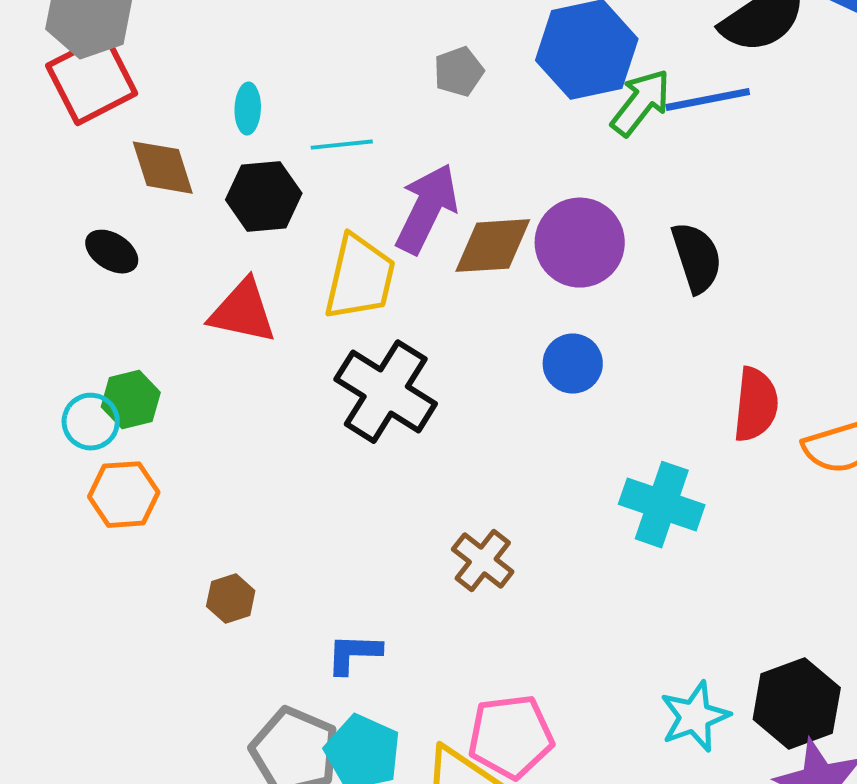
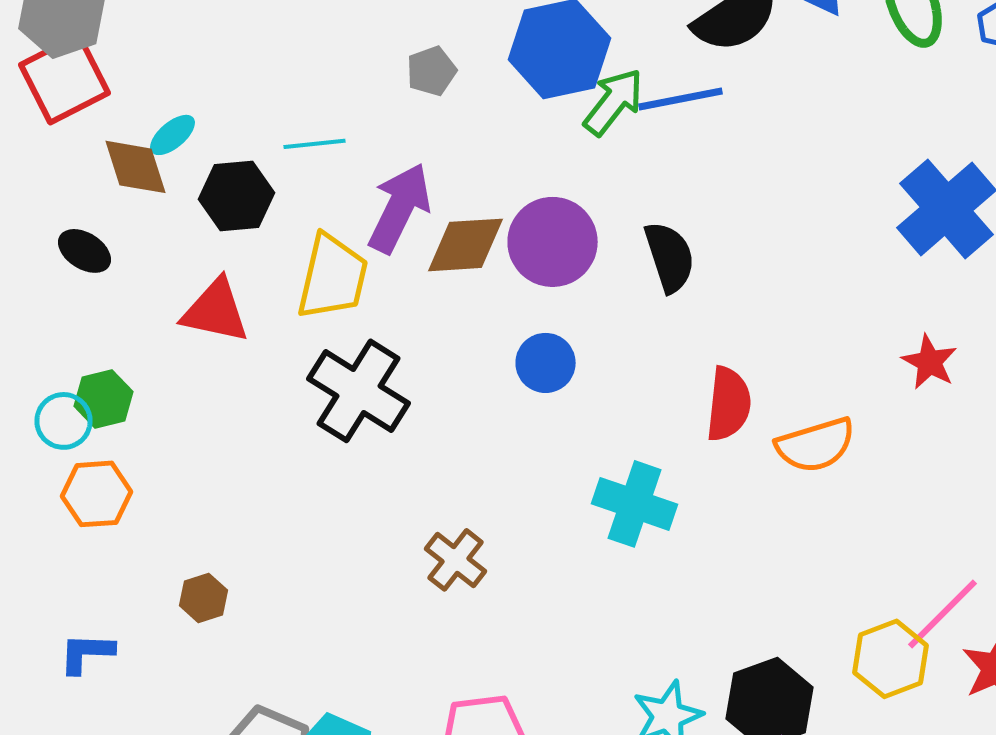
cyan ellipse: (248, 109) -> (172, 135), moved, turned 48
blue L-shape: (354, 654) -> (86, 653), moved

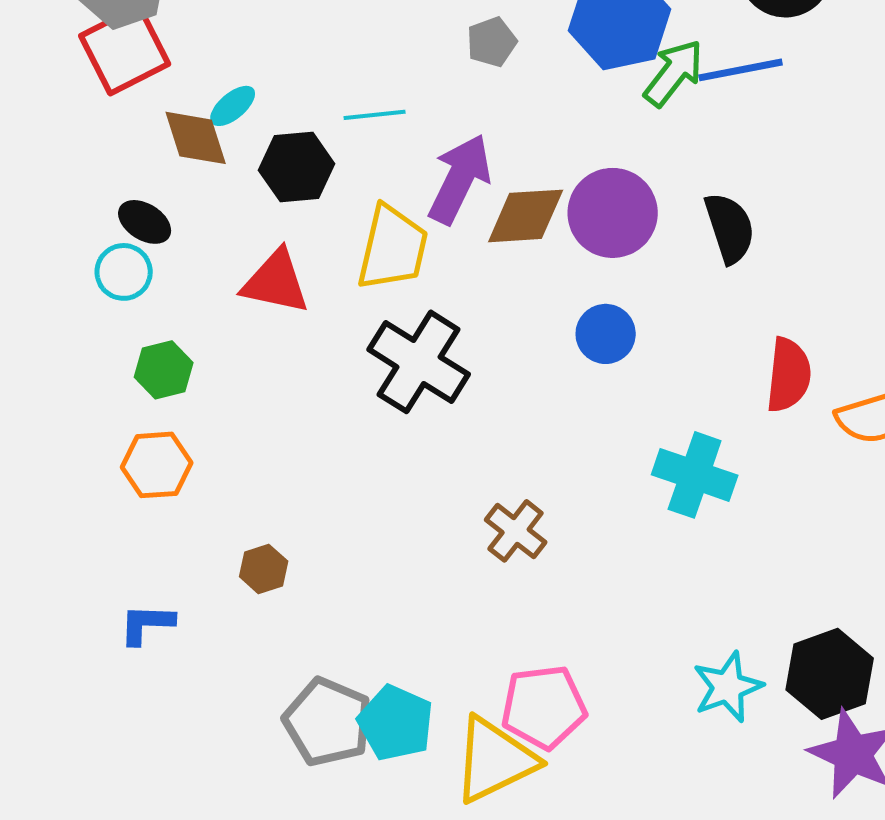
cyan circle: (64, 421) -> (124, 272), moved

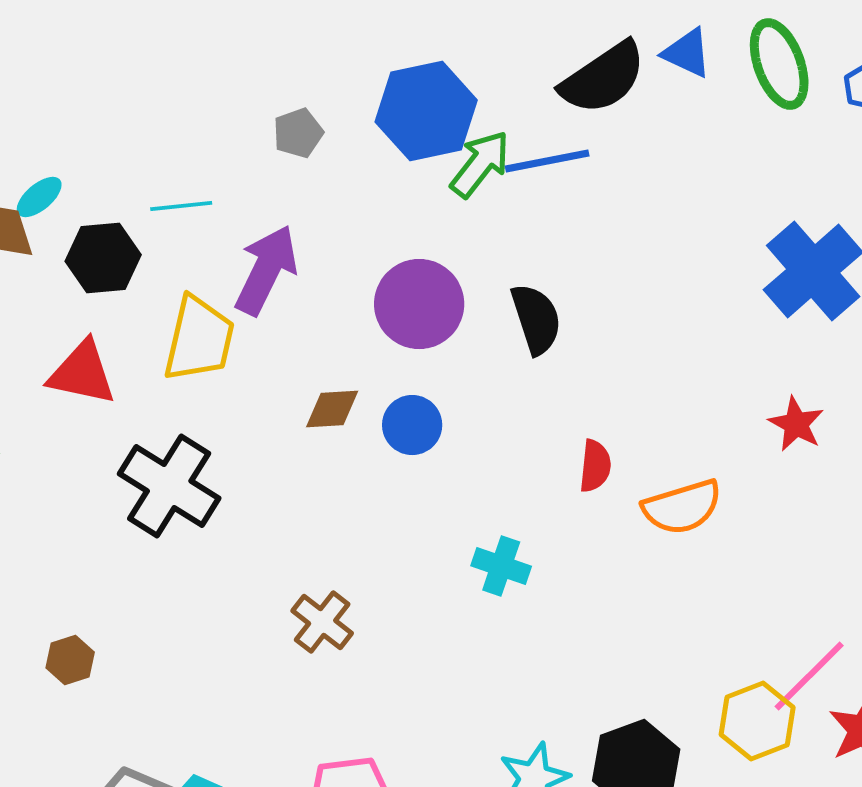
brown diamond: (526, 216) -> (332, 409), moved, size x0.7
black cross: (419, 362) -> (169, 486), moved
red semicircle: (789, 375) -> (595, 466), size x0.7
cyan cross: (695, 475) -> (501, 566), size x0.7

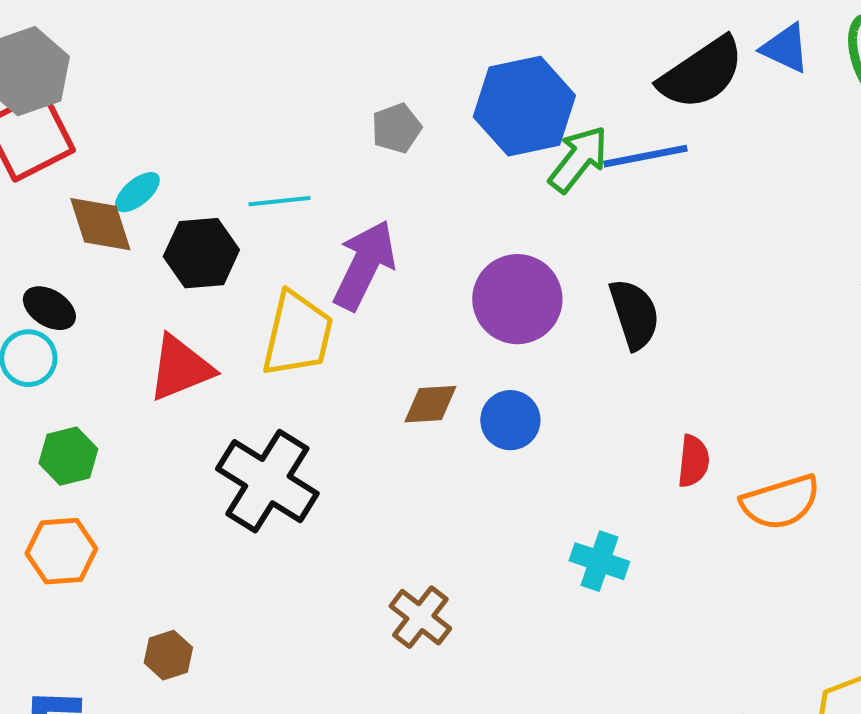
red triangle: (82, 373) -> (180, 368), turned -34

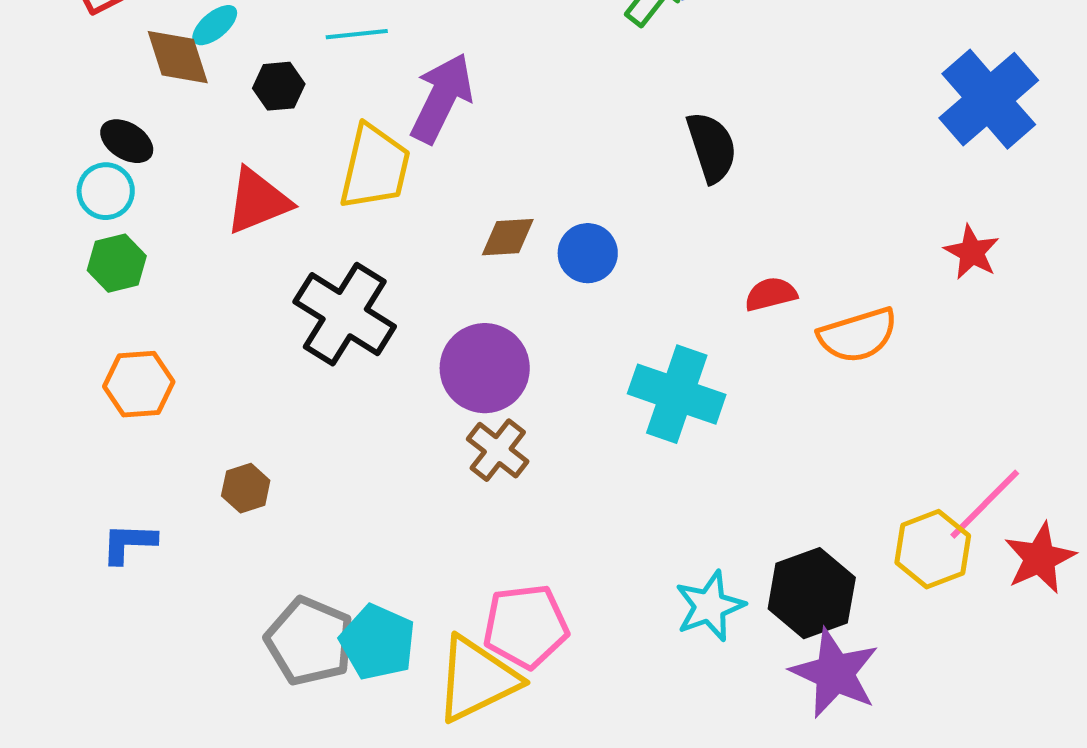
black hexagon: (201, 253) -> (279, 86), size x0.7
purple circle: (517, 299) -> (485, 368), moved
green hexagon: (68, 456) -> (117, 263), moved
red semicircle: (693, 461) -> (771, 294), turned -110
cyan cross: (599, 561) -> (677, 394), size x1.6

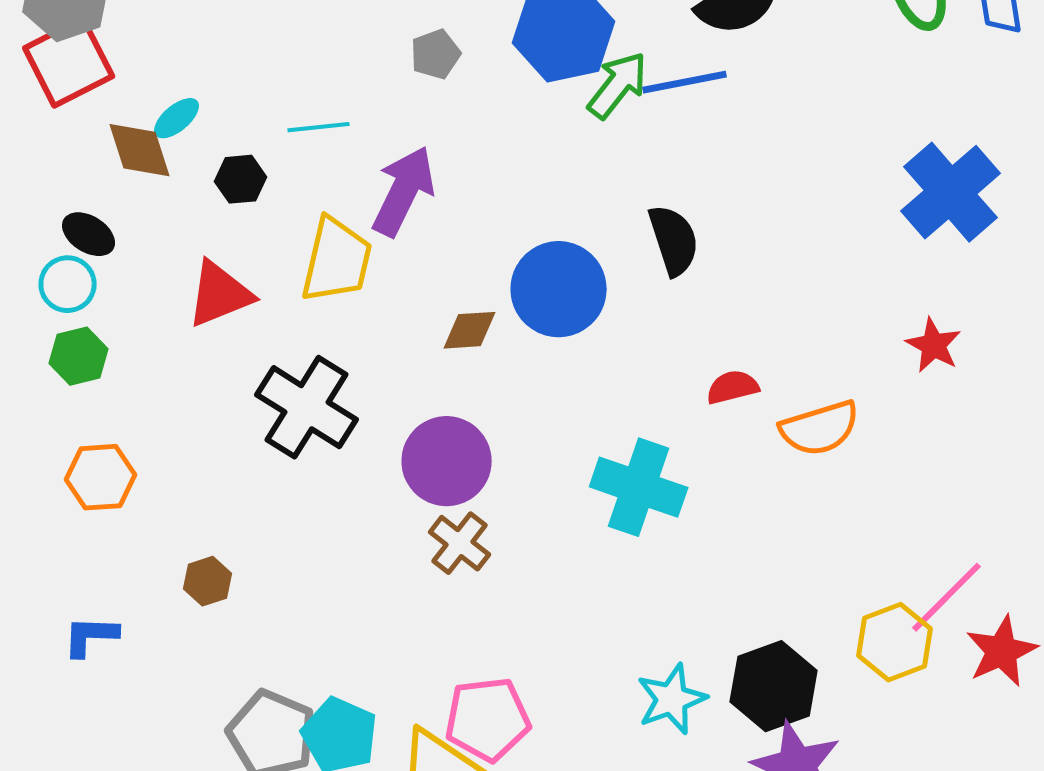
blue circle: (588, 253) -> (559, 289), moved, size x1.6

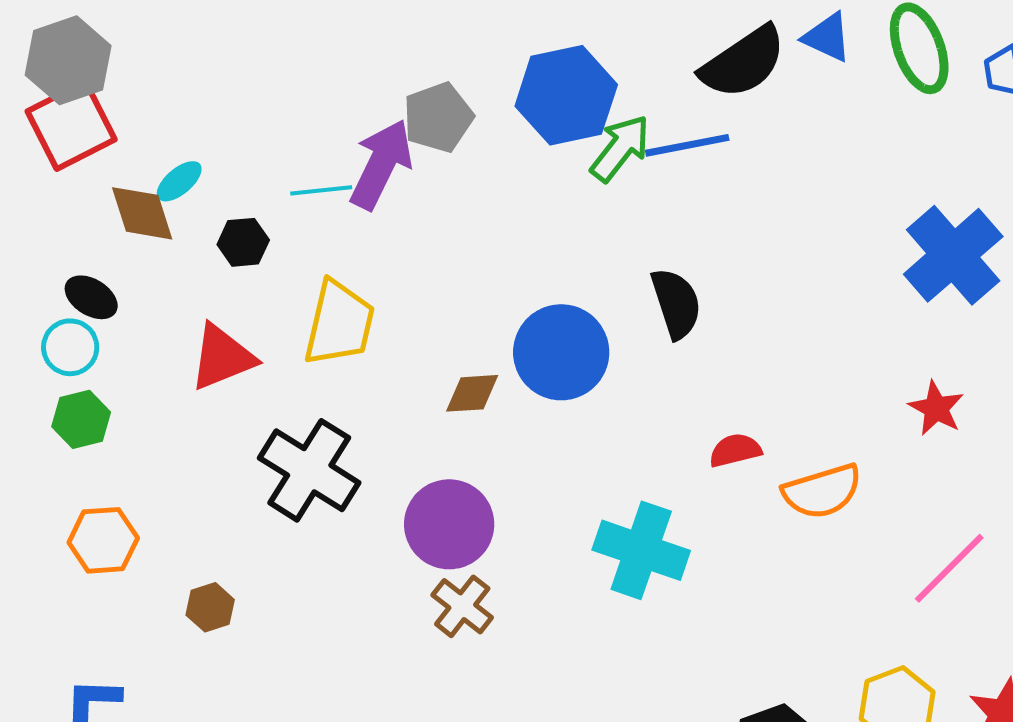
gray pentagon: (436, 54) -> (438, 117), size x1.4
purple arrow: (404, 191) -> (381, 164), moved
brown hexagon: (208, 581) -> (210, 607), moved
pink line: (947, 597) -> (949, 568), moved

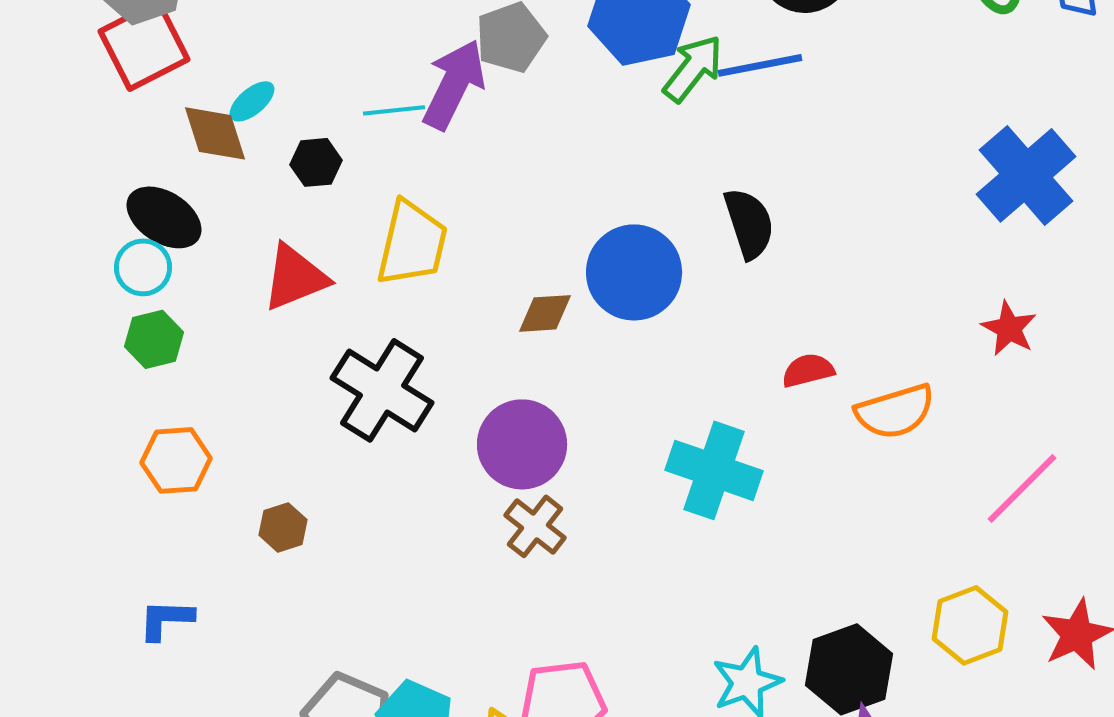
black ellipse: (91, 297) -> (164, 217), size x1.4

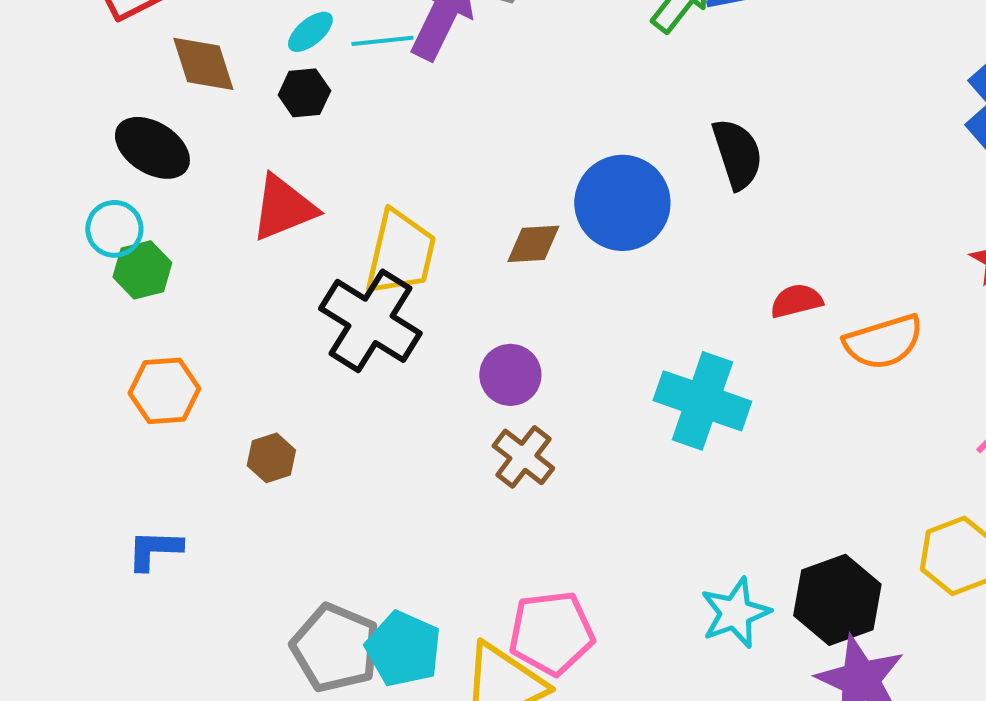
cyan ellipse: (252, 101) -> (310, 32), moved
yellow trapezoid: (412, 243) -> (400, 253), moved
cyan circle: (143, 267) -> (114, 229), moved
purple circle: (522, 444) -> (510, 375), size x0.7

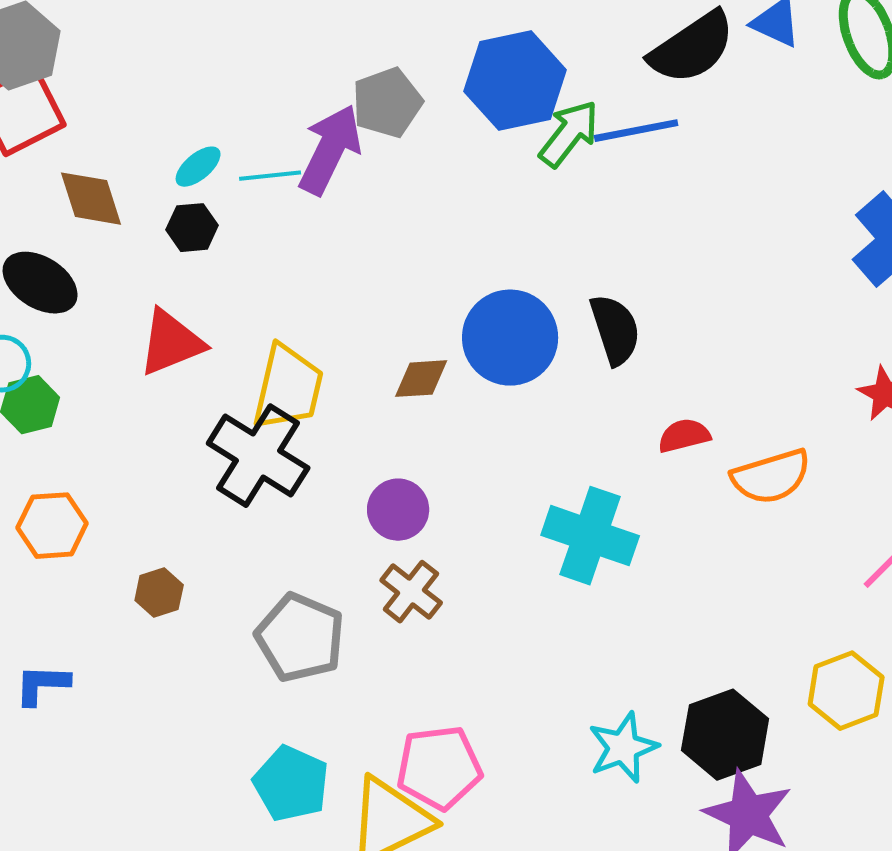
black semicircle: (737, 154) -> (615, 330), moved
gray pentagon: (335, 648) -> (300, 638), moved

